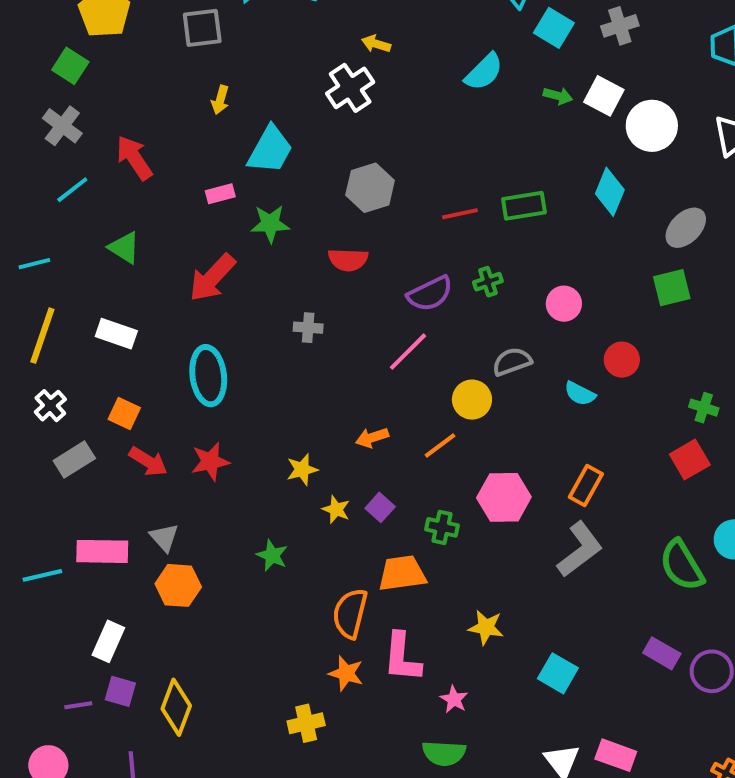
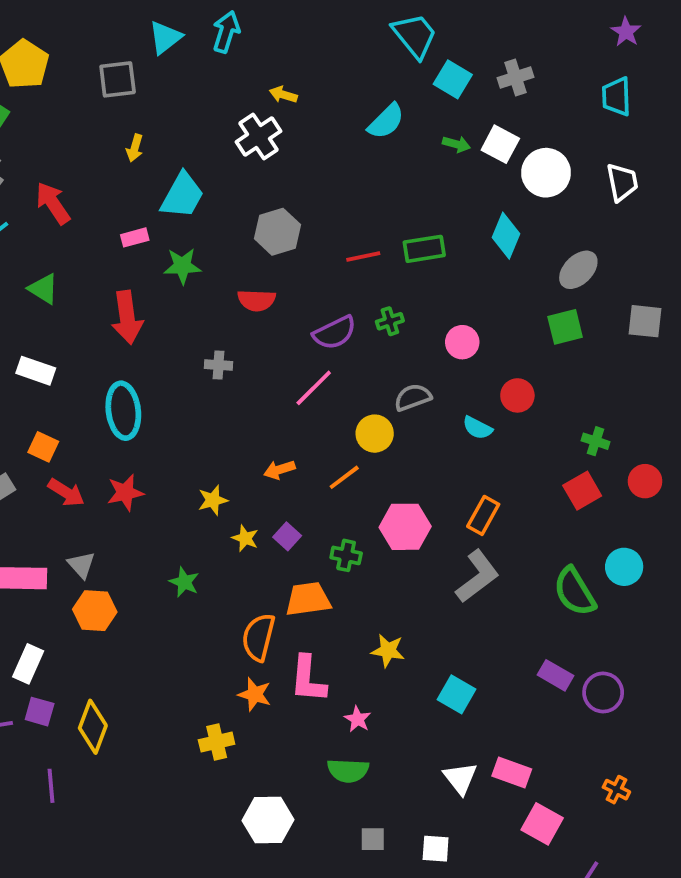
red arrow: (212, 278) -> (127, 317), turned -51

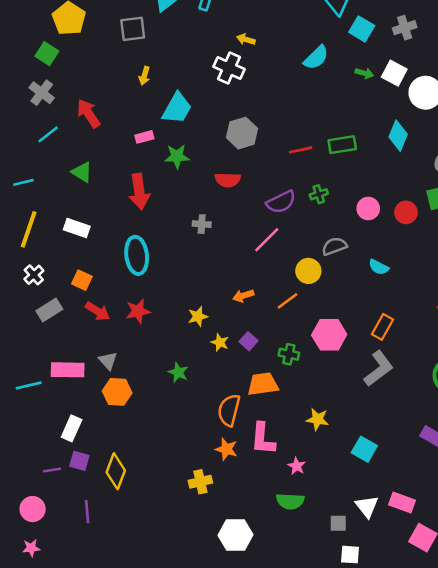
white cross: (258, 137) -> (229, 68), turned -32
red circle: (517, 395) -> (406, 212), moved
gray square: (373, 839) -> (338, 523), moved

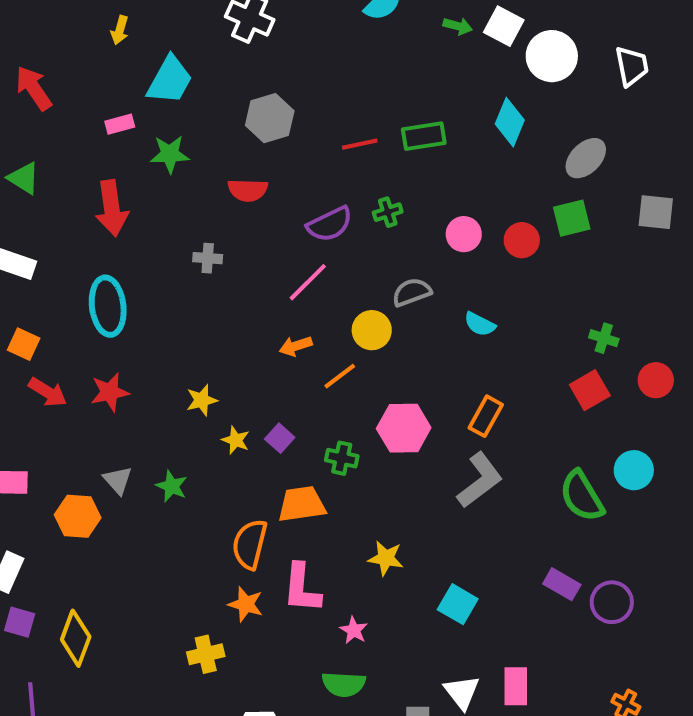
orange arrow: (243, 296) -> (296, 346), moved
gray triangle: (108, 361) -> (118, 480), moved
pink rectangle: (402, 503) -> (516, 686), turned 70

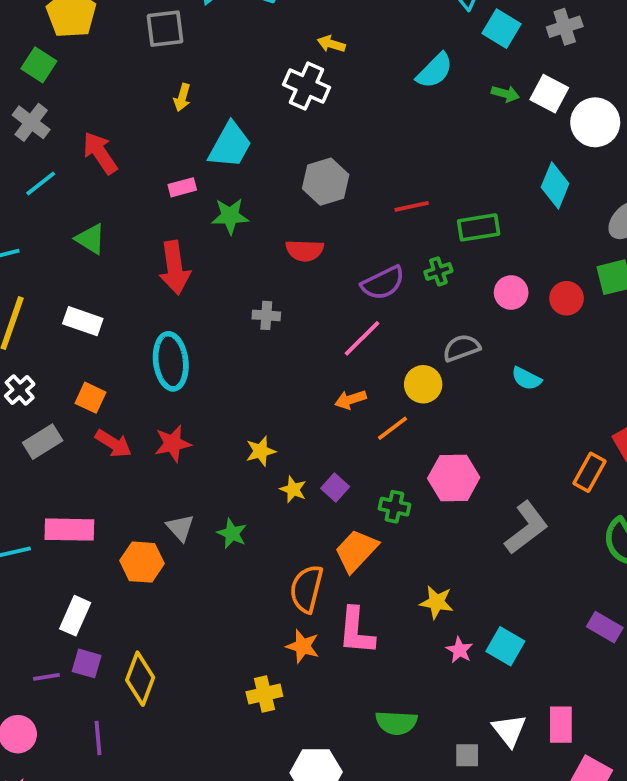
green rectangle: (424, 136) -> (479, 227), moved
orange rectangle: (486, 416) -> (589, 472), moved
orange trapezoid: (302, 504) -> (356, 551), turned -39
pink star: (354, 630) -> (459, 650), moved

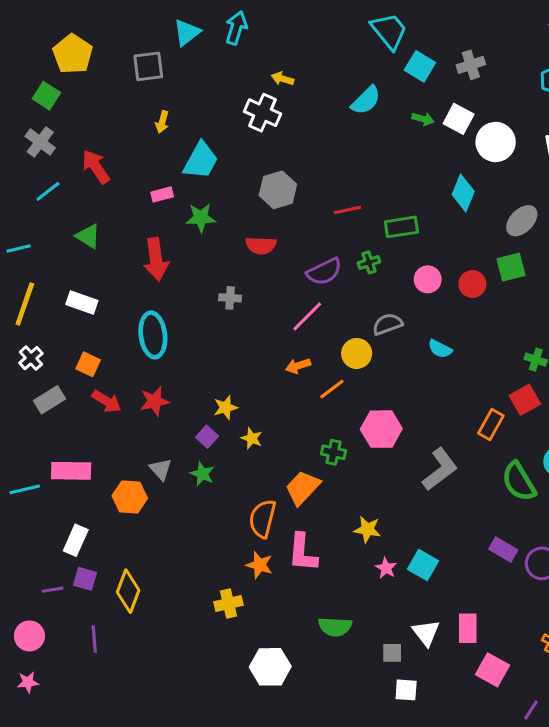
purple square: (335, 488) -> (207, 437), moved

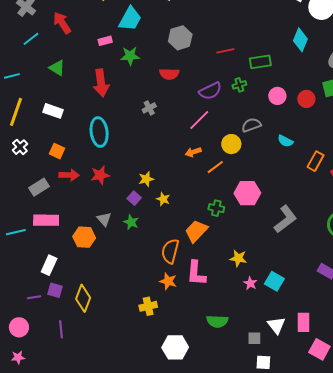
gray cross: (230, 298) -> (149, 108), turned -32
gray rectangle: (49, 400) -> (39, 187), moved
red arrow: (107, 401) -> (69, 175), turned -30
orange rectangle: (491, 424) -> (315, 161), moved

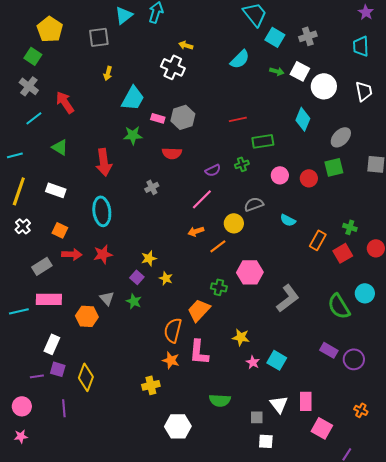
pink rectangle: (105, 41) -> (158, 118), moved, turned 32
red line: (225, 51) -> (238, 119), moved
purple semicircle: (210, 91) -> (213, 170), size x0.7

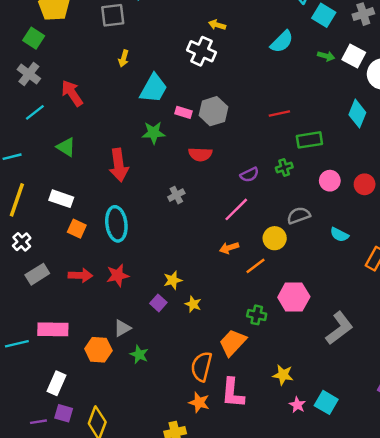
orange square: (60, 230) -> (77, 229), moved
gray rectangle: (42, 266) -> (37, 274), moved
gray triangle: (107, 298) -> (122, 328), turned 42
green star: (134, 301) -> (139, 355), moved

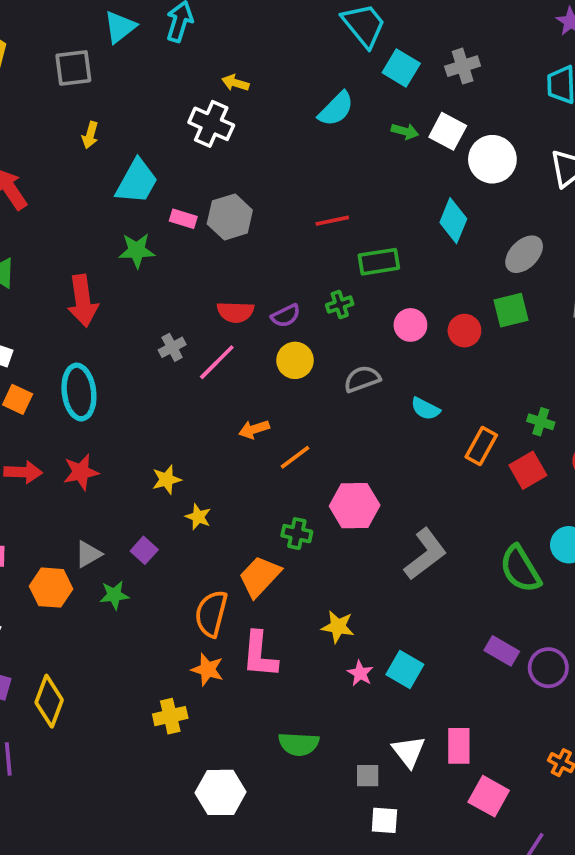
red semicircle: (200, 154) -> (235, 312), moved
pink line: (236, 209) -> (217, 362), moved
yellow circle: (275, 238) -> (295, 360), moved
purple square: (158, 303) -> (144, 550), moved
green star: (139, 355) -> (114, 595), turned -30

